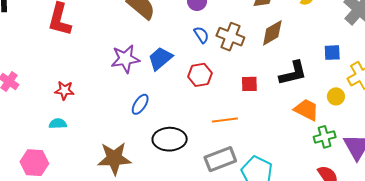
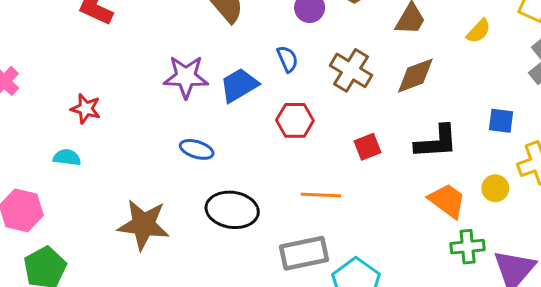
blue semicircle: (201, 35) -> (287, 59), moved
red square: (249, 84) -> (367, 147), turned -30
blue ellipse: (140, 104) -> (197, 149), turned 65

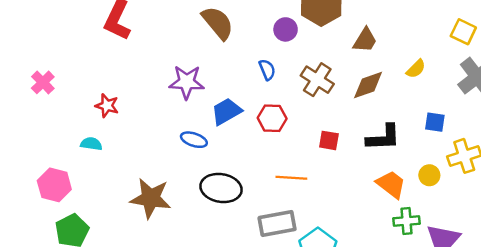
yellow semicircle: (479, 31) -> (416, 69), moved
blue trapezoid: (239, 85) -> (226, 111), moved
red square: (367, 147) -> (329, 140), turned 30

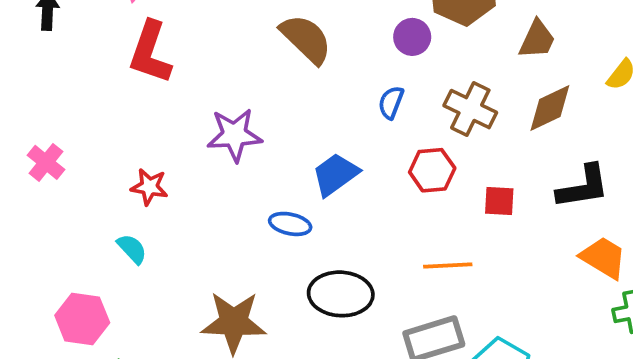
blue semicircle: (267, 70) -> (391, 102), turned -130
purple star: (187, 82) -> (234, 135), moved
red hexagon: (272, 118) -> (432, 170), moved
cyan semicircle: (91, 144) -> (132, 249), turned 45

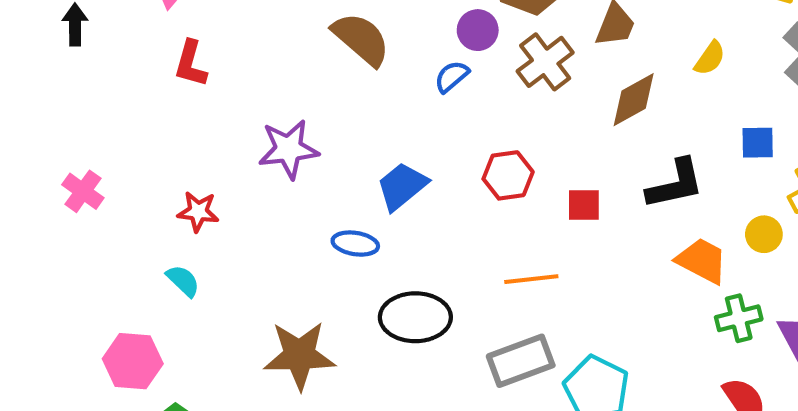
red L-shape: (150, 52) -> (191, 64), size x0.7
blue semicircle: (391, 102) -> (452, 77), moved, turned 32
brown cross: (470, 109) -> (545, 62), moved, turned 30

